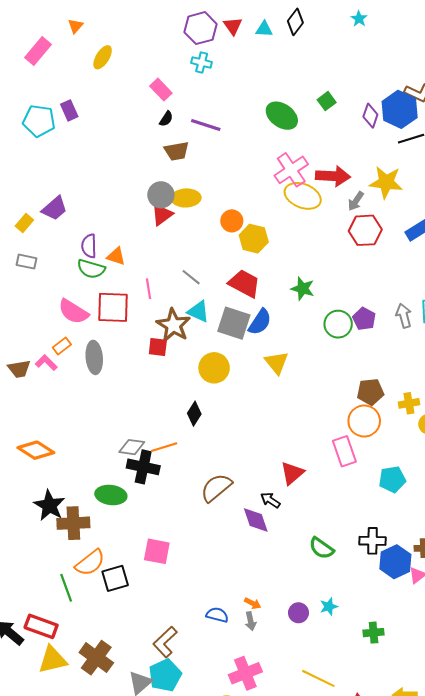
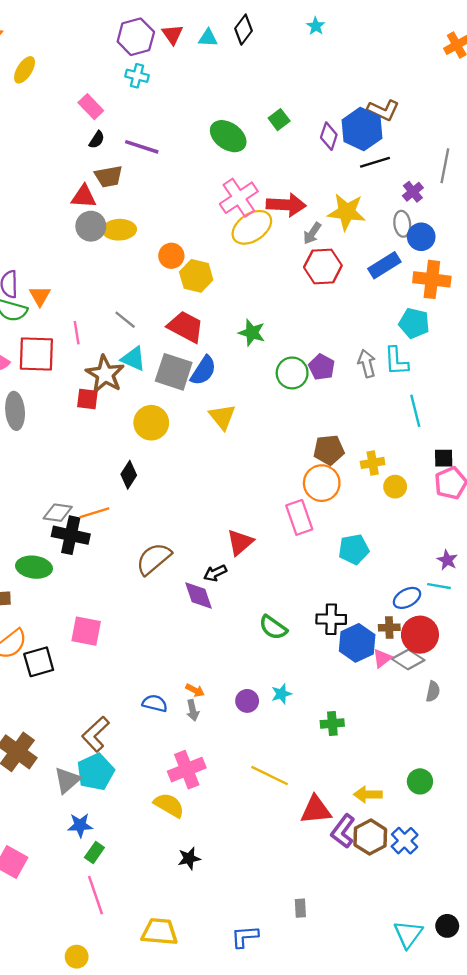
yellow ellipse: (303, 196) -> (252, 227), turned -56
red triangle: (162, 215) -> (84, 197), moved, turned 40
orange triangle: (116, 256) -> (40, 296), turned 42
black arrow: (270, 500) -> (215, 573), turned -60

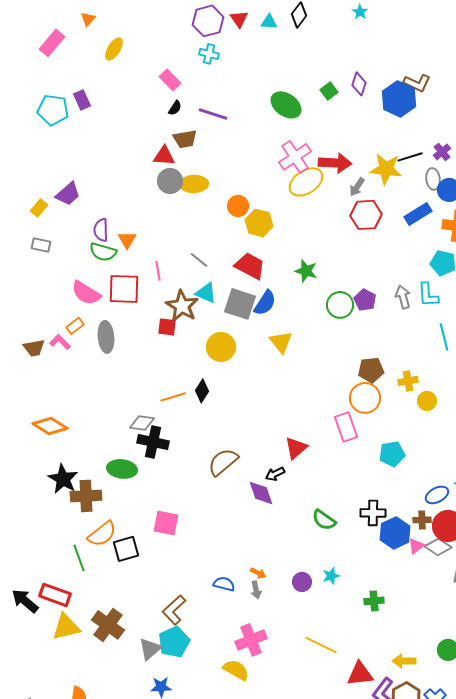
purple diamond: (329, 136) -> (359, 84), moved
black line: (375, 162) -> (410, 157), moved
orange line: (94, 513) -> (173, 397), moved

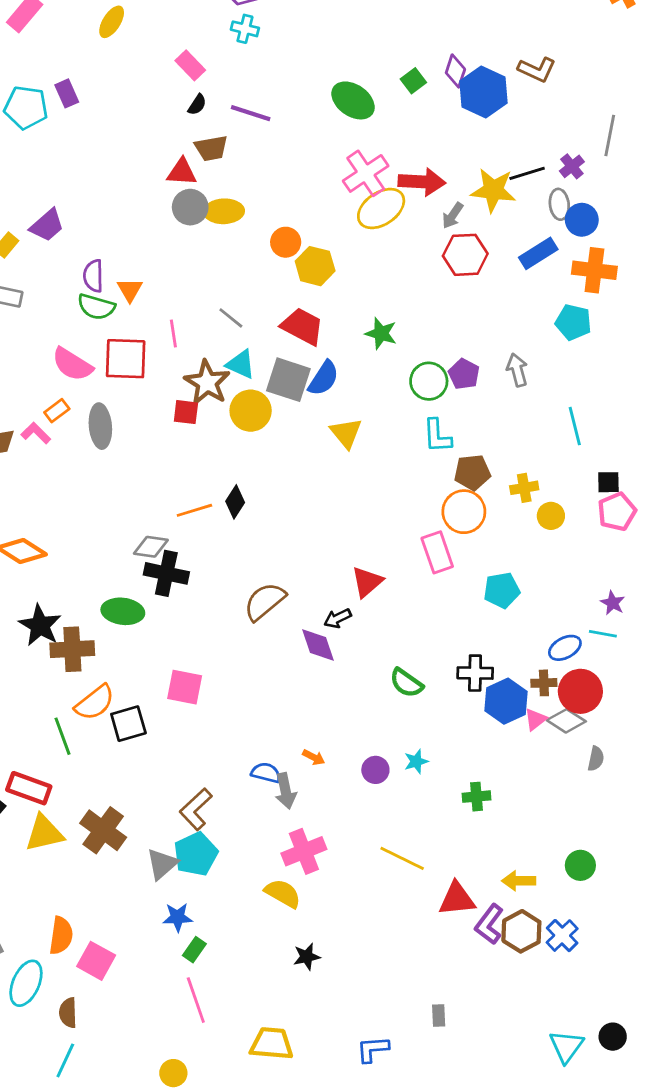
blue hexagon: (399, 99) -> (484, 92), moved
cyan L-shape: (428, 295) -> (437, 436), moved
yellow circle: (221, 347) -> (251, 411), moved
gray arrow: (256, 590) -> (286, 791), moved, size x1.4

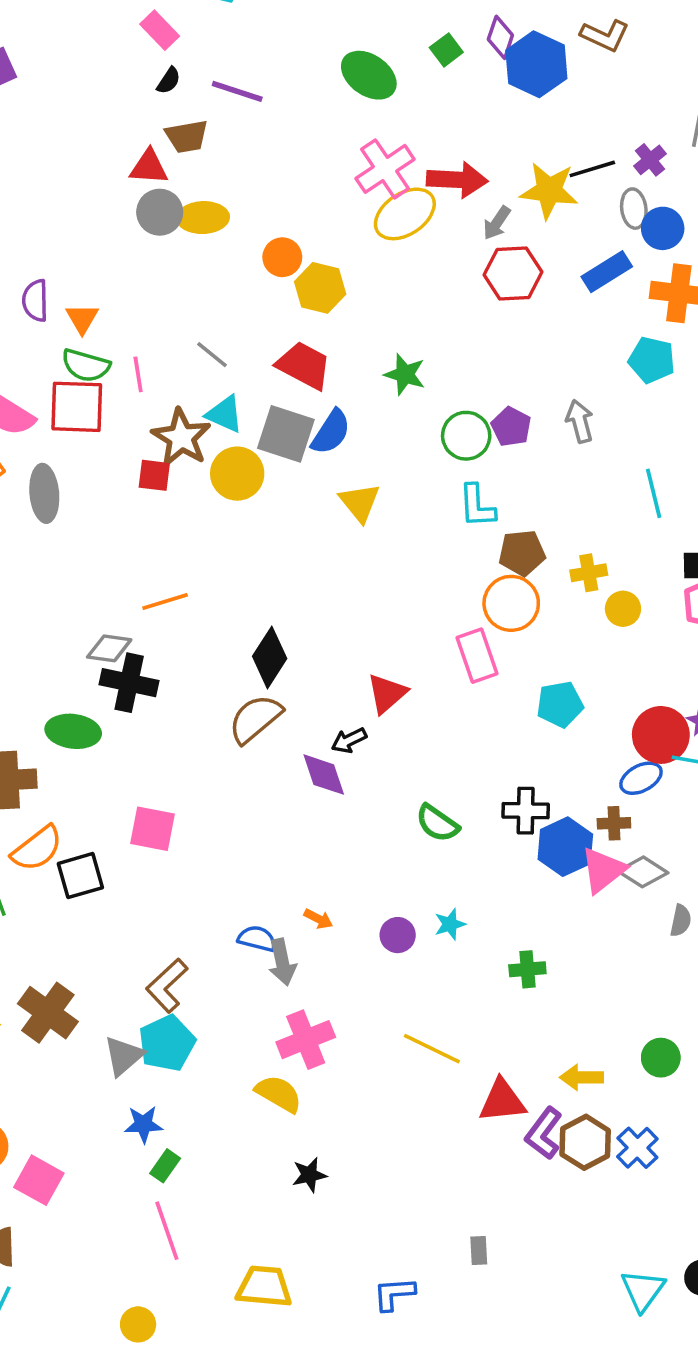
green semicircle: (96, 307) -> (86, 365), moved
black diamond: (235, 502) -> (270, 657), moved, size x1.4
red circle: (580, 691) -> (661, 735), moved
pink triangle: (535, 719) -> (603, 870), size x1.6

